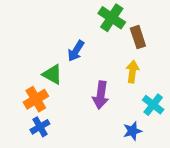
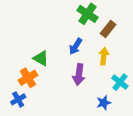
brown rectangle: (138, 37) -> (108, 29), turned 56
blue arrow: (76, 51) -> (76, 46), moved
blue cross: (40, 127) -> (18, 99), moved

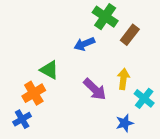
blue arrow: (76, 46) -> (84, 44), moved, turned 35
yellow arrow: (104, 56) -> (123, 79), moved
purple arrow: (79, 75) -> (95, 89), turned -54

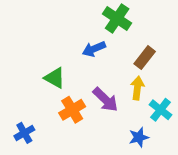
brown rectangle: (130, 35) -> (145, 58), moved
orange cross: (34, 93) -> (72, 110), moved

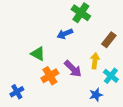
brown rectangle: (145, 58) -> (109, 40), moved

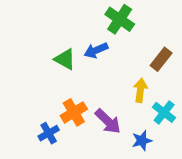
green triangle: (38, 54) -> (65, 59), moved
purple arrow: (73, 69) -> (108, 121), moved
blue cross: (17, 92) -> (49, 133), moved

